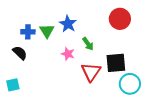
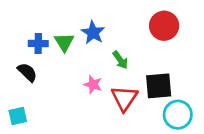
pink star: (68, 54) -> (93, 85), moved

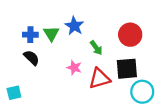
red circle: (164, 26) -> (130, 35), moved
black semicircle: (27, 72) -> (31, 58), moved
red triangle: (124, 98) -> (99, 79), turned 40

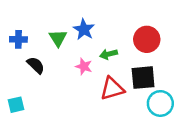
blue cross: (30, 35) -> (18, 39), moved
green arrow: (96, 48) -> (109, 54), turned 112
pink star: (74, 68) -> (84, 66), moved

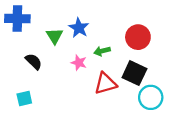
blue cross: (18, 39) -> (17, 19), moved, size x1.5
black square: (143, 78) -> (134, 73), turned 30
cyan square: (16, 105) -> (24, 99), moved

